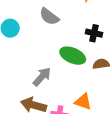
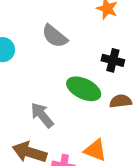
gray arrow: (42, 77) -> (42, 115), turned -84

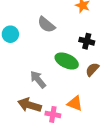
brown semicircle: (121, 101) -> (92, 69), turned -40

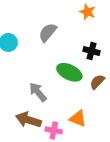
gray semicircle: (46, 25) -> (48, 32), turned 90

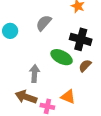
black cross: (92, 51) -> (81, 39), size x1.5
gray arrow: (38, 92) -> (34, 73), turned 42

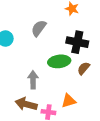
green ellipse: (62, 57) -> (59, 61), turned -30
orange triangle: (68, 97) -> (69, 101), turned -35

